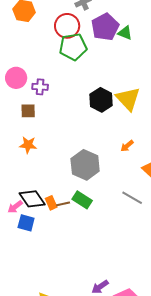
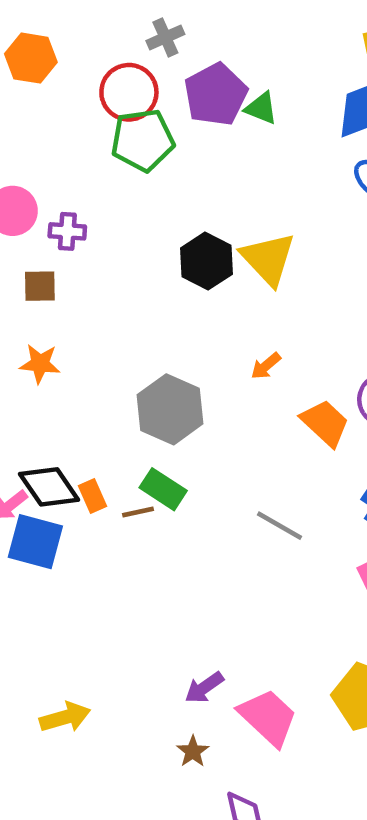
gray line: (132, 198) -> (279, 526), moved
brown line: (63, 204) -> (138, 512), moved
blue square: (26, 223) -> (35, 542), size x1.4

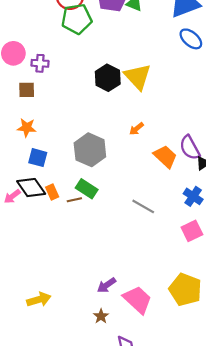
blue square: (35, 542) -> (38, 158), moved, size x0.7

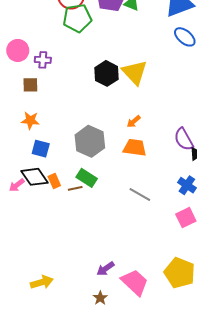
orange trapezoid: (165, 156) -> (135, 148), moved, turned -35

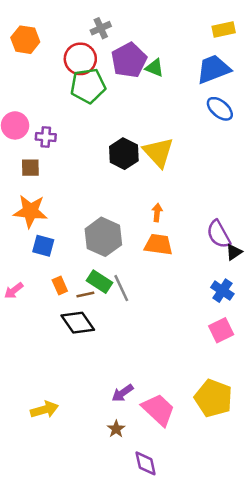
orange star: (30, 120) -> (30, 211), size x1.5
orange arrow: (134, 121) -> (157, 213), turned 136
black diamond: (34, 177) -> (78, 323), moved
gray line: (140, 195) -> (121, 288), moved, turned 35

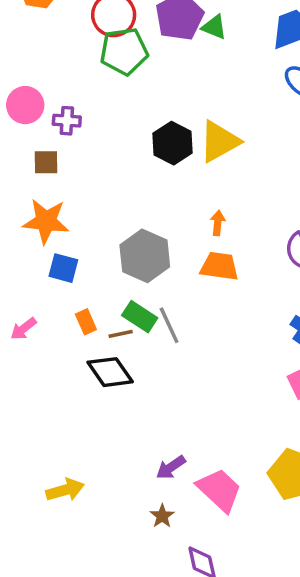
yellow triangle: (158, 152) -> (219, 141), turned 44

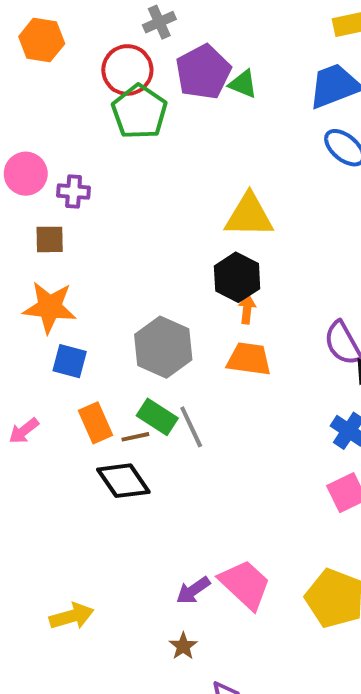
green pentagon: (124, 51) -> (139, 112), turned -30
yellow triangle: (219, 141) -> (249, 216), turned 30
black hexagon: (173, 143) -> (237, 277), moved
orange rectangle: (86, 322) -> (95, 423), size x1.4
pink trapezoid: (219, 490) -> (245, 584), moved

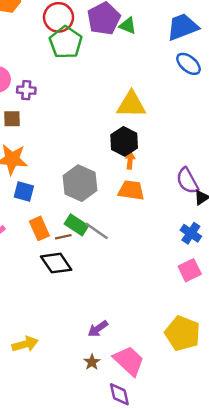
gray line: (191, 427) -> (97, 231), turned -30
pink trapezoid: (245, 584) -> (129, 361), moved

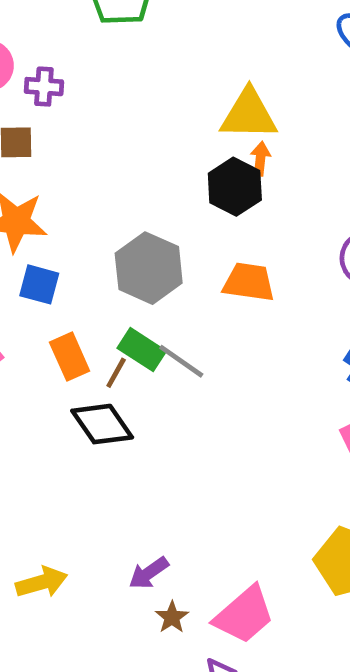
orange arrow: (130, 160) -> (260, 159), moved
brown line: (63, 237) -> (116, 373), turned -49
purple arrow: (98, 329) -> (149, 573), moved
pink trapezoid: (129, 361) -> (244, 615), turned 96

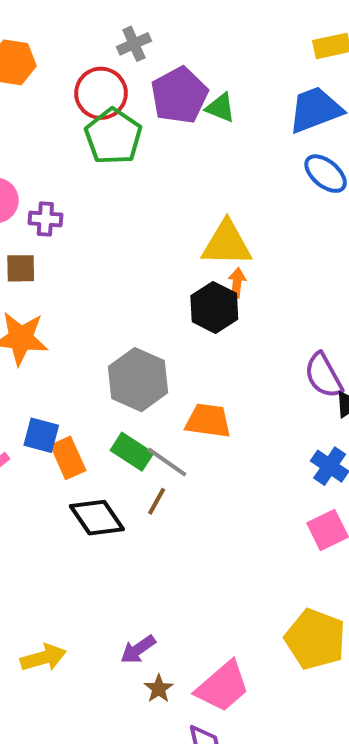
orange trapezoid: (249, 282) -> (208, 421), moved
blue square: (39, 284) -> (41, 435), moved
brown line: (116, 373) -> (157, 501), moved

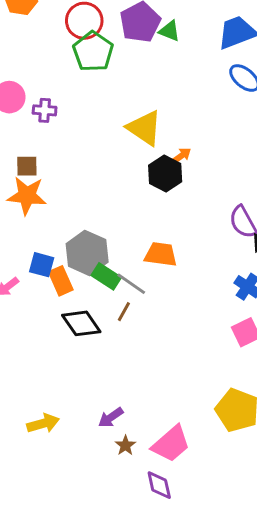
yellow triangle: (227, 244) -> (144, 128), moved, turned 33
brown square: (21, 268) -> (27, 166), moved
orange arrow: (237, 283) -> (181, 156), turned 48
gray hexagon: (138, 380) -> (87, 253), moved

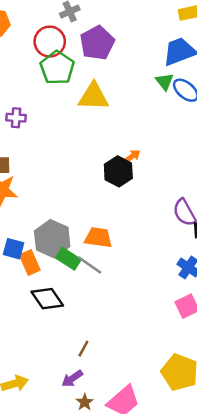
green triangle: (169, 31) -> (165, 81), moved, turned 30
yellow triangle: (144, 128) -> (93, 96), moved, turned -32
orange trapezoid: (161, 254) -> (98, 237), moved
brown line: (124, 312) -> (83, 349), moved

